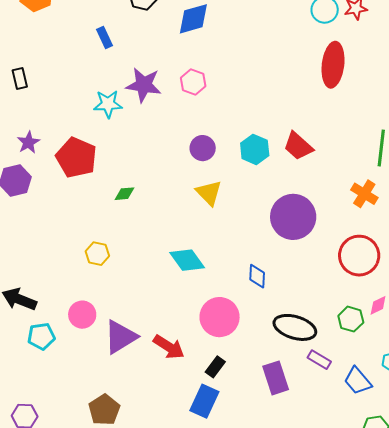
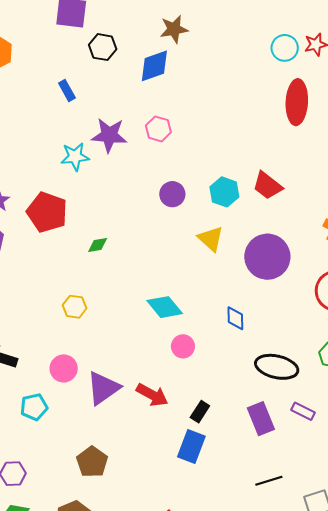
yellow triangle: (209, 193) -> (211, 239), moved
pink circle: (220, 317) -> (183, 346), moved, size x0.6
cyan pentagon: (41, 336) -> (34, 407), moved
purple rectangle: (319, 360) -> (303, 411), moved

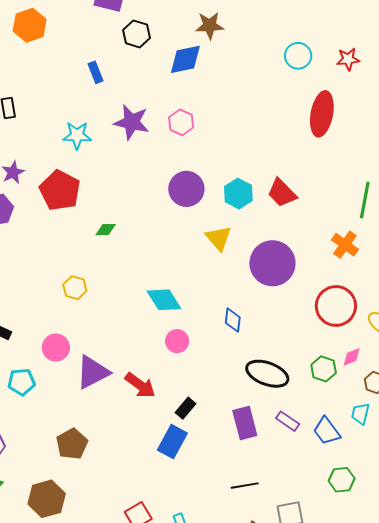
cyan circle: (285, 48) -> (298, 56), moved
cyan star: (75, 157) -> (77, 135), moved
purple circle: (172, 194) -> (186, 189), size x1.4

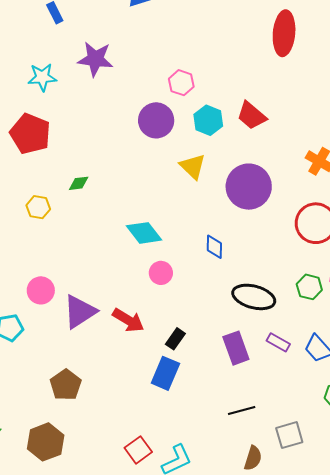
pink hexagon: (181, 122) -> (181, 83), moved
green diamond: (106, 230) -> (79, 183), moved
yellow hexagon: (75, 288) -> (38, 207), moved

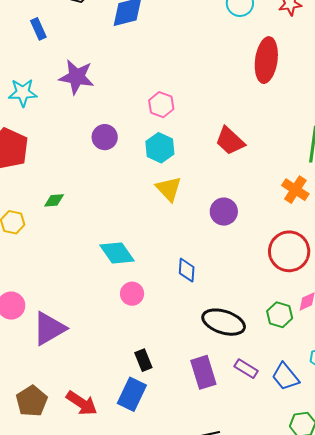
purple circle: (156, 120) -> (105, 137), moved, size x0.7
cyan hexagon: (208, 120) -> (160, 148), moved
purple circle: (249, 187) -> (224, 212), size x0.6
red arrow: (128, 320) -> (82, 403), moved
black rectangle: (175, 339) -> (143, 360), turned -60

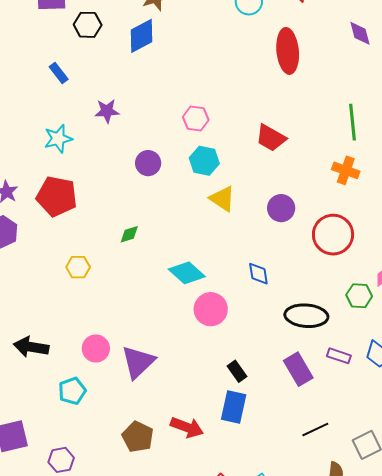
purple star: (77, 77) -> (107, 111), size x0.7
green diamond: (54, 200) -> (129, 234), moved
red circle: (289, 251) -> (333, 235), moved
pink circle: (132, 294) -> (211, 309), size x1.4

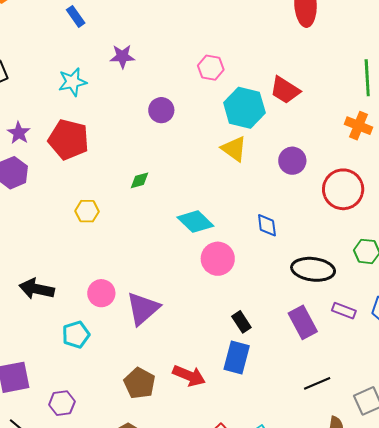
cyan hexagon: (204, 161) -> (244, 108), moved, size x1.4

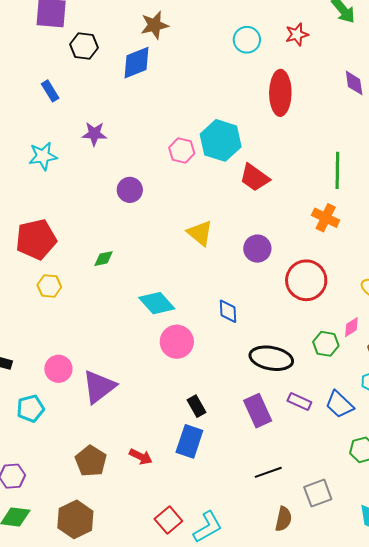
cyan hexagon: (244, 108) -> (221, 140), moved
red pentagon: (69, 140) -> (36, 239), moved, turned -30
red arrow: (189, 376) -> (141, 457), size x0.7

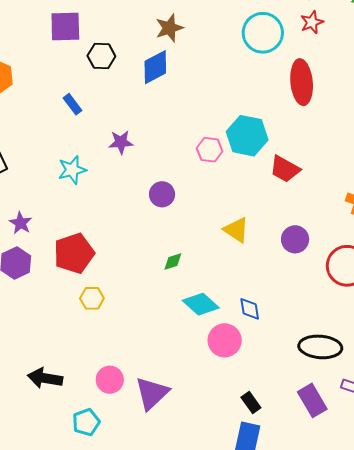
cyan circle: (247, 40) -> (263, 33), size x1.5
green diamond: (104, 259) -> (173, 261), moved
blue diamond: (228, 311) -> (250, 309), moved

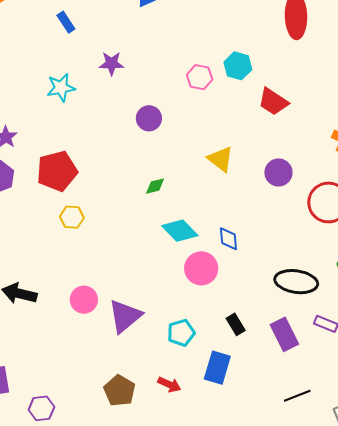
cyan hexagon: (247, 136) -> (238, 66), size x0.7
black rectangle: (251, 402) -> (236, 324), moved
cyan pentagon: (86, 422) -> (181, 333), moved

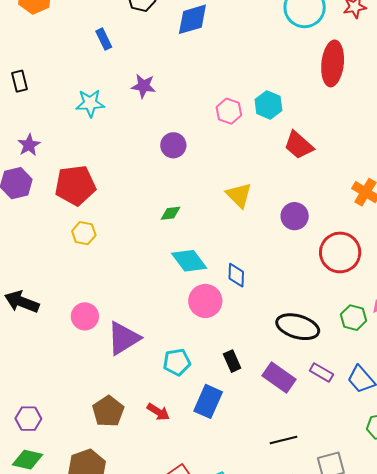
purple rectangle: (284, 334) -> (279, 377), turned -36

